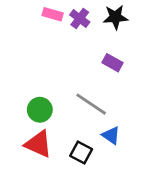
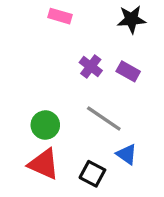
purple cross: (80, 18) -> (91, 66), moved

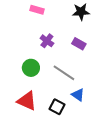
purple cross: (91, 66) -> (47, 41), moved
green circle: (45, 125) -> (31, 68), moved

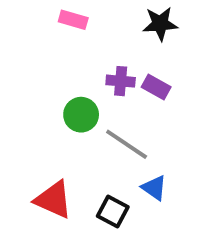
purple cross: (47, 41) -> (121, 81), moved, turned -32
green circle: (31, 68) -> (81, 115), moved

